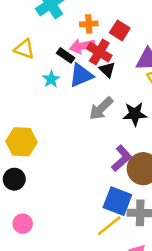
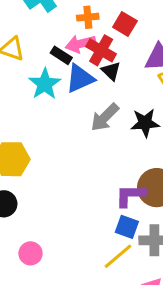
cyan star: (51, 79) -> (45, 84), size x1.5
purple L-shape: (122, 158) -> (130, 195), moved, turned -136
blue square: (117, 201) -> (127, 227), size x0.7
pink circle: (23, 224) -> (31, 253), moved

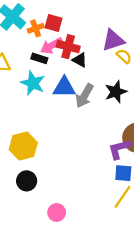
orange cross: (88, 17) -> (36, 28), moved
red square: (125, 24) -> (54, 23), moved
blue triangle: (80, 78) -> (64, 87), moved, turned 40

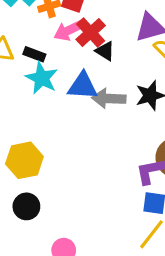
red cross: (68, 47) -> (91, 33), turned 30
black rectangle: (39, 58) -> (34, 54), moved
gray arrow: (85, 96) -> (109, 98), turned 60

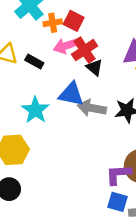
cyan star: (42, 78) -> (35, 110), moved

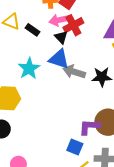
black triangle: (94, 67) -> (61, 37), moved
blue square: (117, 202) -> (75, 147), moved

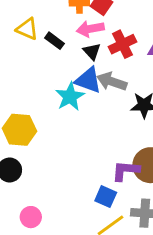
red cross: (73, 25) -> (122, 44), moved
cyan star: (29, 68) -> (70, 97), moved
gray arrow: (74, 72) -> (112, 81), moved

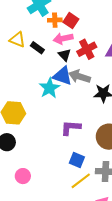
purple L-shape: (126, 171) -> (71, 128), moved

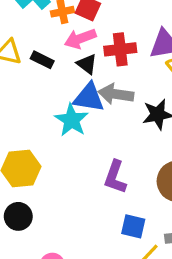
red cross: (87, 49) -> (120, 49), turned 30
purple L-shape: (71, 128) -> (115, 177), turned -65

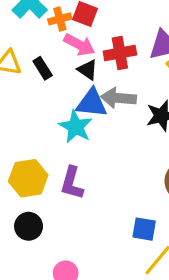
pink arrow: (80, 39) -> (79, 45), turned -128
black rectangle: (42, 60) -> (43, 68), turned 35
purple L-shape: (115, 177) -> (72, 183), moved

